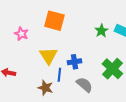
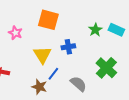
blue cross: (74, 62) -> (68, 47), moved
blue line: (59, 75) -> (53, 74), turned 32

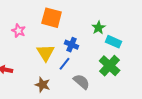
cyan rectangle: (116, 30) -> (114, 42), moved
blue cross: (68, 47) -> (72, 45), turned 32
blue line: (53, 74) -> (65, 64), moved

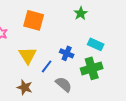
green star: (99, 28) -> (81, 13), moved
blue cross: (72, 45) -> (67, 53), moved
green cross: (110, 66) -> (92, 68), turned 30

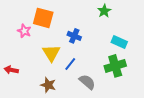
orange square: (34, 20) -> (43, 18), moved
blue cross: (67, 53) -> (74, 36), moved

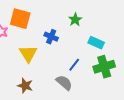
green star: (104, 11) -> (75, 20), moved
blue line: (70, 64) -> (74, 65), moved
green cross: (115, 66) -> (104, 67), moved

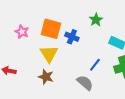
orange square: (20, 19) -> (51, 29), moved
brown star: (25, 86) -> (46, 77), moved

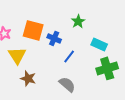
yellow triangle: (49, 54) -> (17, 55), moved
blue line: (95, 65) -> (69, 56), moved

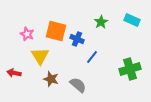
cyan rectangle: (99, 44) -> (132, 20), moved
gray semicircle: (67, 84) -> (78, 85), moved

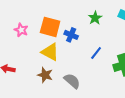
yellow triangle: (40, 56) -> (50, 52), moved, turned -30
blue line: (92, 57) -> (96, 53), moved

